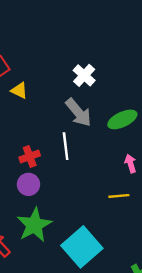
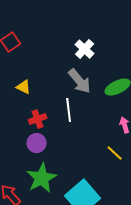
yellow triangle: (19, 90) -> (24, 87), moved
yellow line: (119, 196) -> (115, 153), turned 48

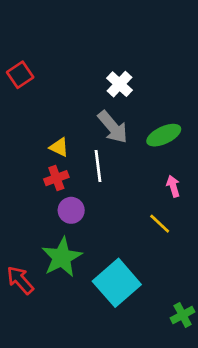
yellow triangle: (24, 87) -> (59, 147), moved
purple circle: (37, 143) -> (71, 210), moved

